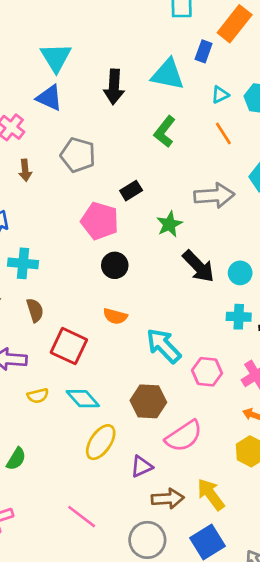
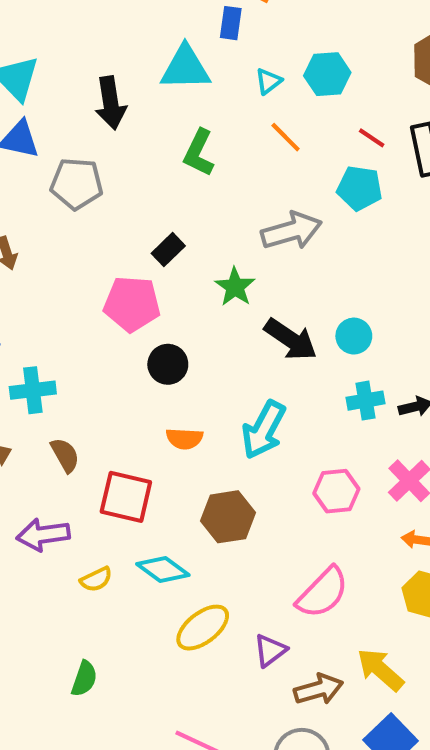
gray pentagon: (78, 155) -> (77, 184), moved
cyan arrow: (164, 346) -> (264, 430), moved, turned -96
brown hexagon: (148, 401) -> (228, 517), moved
yellow ellipse: (101, 442) -> (203, 628), turned 30

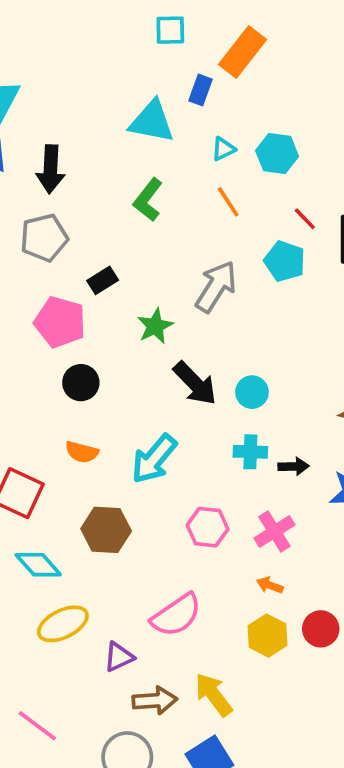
black arrow: (111, 103) -> (50, 169), moved
gray pentagon: (77, 184) -> (44, 238), moved, turned -30
gray arrow: (292, 231) -> (216, 287), turned -54

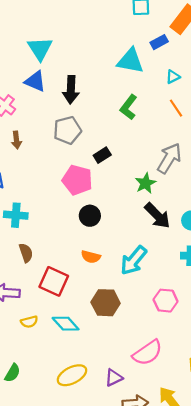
blue rectangle: (201, 90) -> (159, 42), turned 42
green star: (155, 326) -> (145, 183), moved
yellow ellipse: (63, 624) -> (72, 375), moved

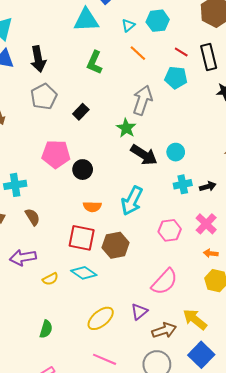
pink pentagon: (77, 180) -> (56, 154), moved
red square: (54, 281) -> (82, 238), moved

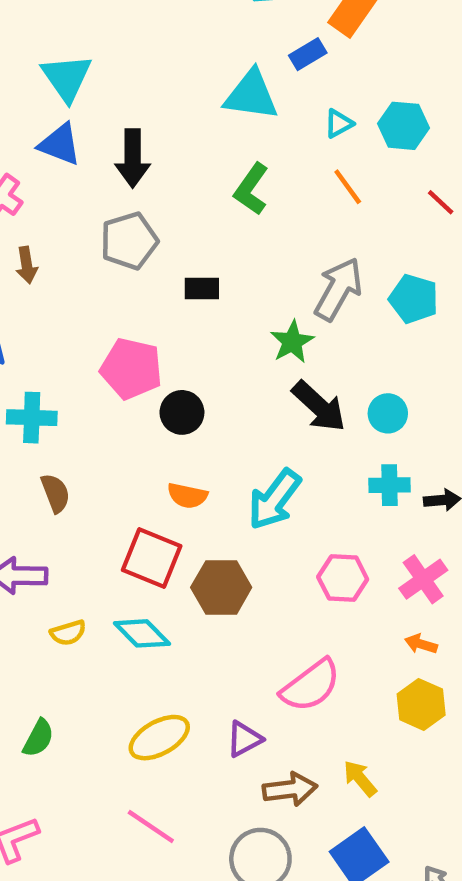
cyan pentagon: (176, 78) -> (414, 299), moved
black rectangle: (81, 112) -> (202, 288), turned 35
yellow arrow: (195, 319) -> (360, 778), size x0.7

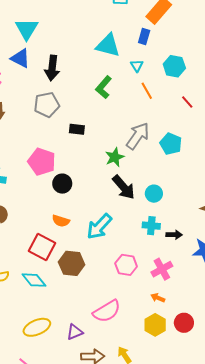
blue rectangle: (308, 54) -> (144, 36), moved, turned -49
cyan triangle: (339, 124) -> (137, 66), moved, turned -40

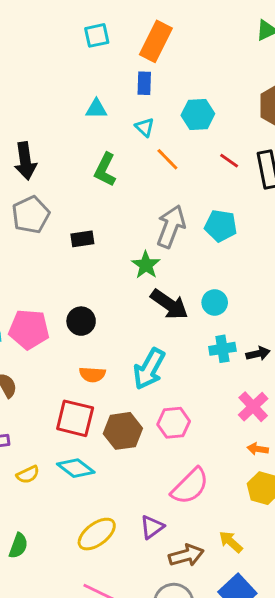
cyan triangle: (108, 45) -> (96, 109), size x0.6
pink pentagon: (42, 162) -> (29, 329), moved
pink hexagon: (126, 265) -> (174, 423), moved

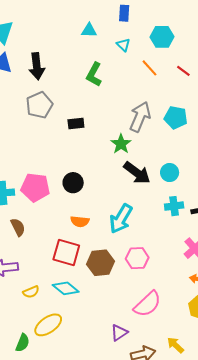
orange line: (167, 159) -> (150, 68), moved
yellow ellipse: (97, 534) -> (48, 325), moved

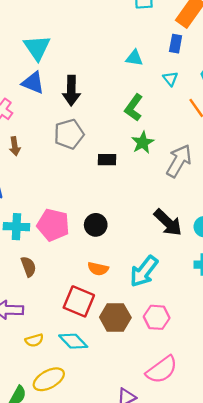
green star: (121, 144) -> (143, 143), moved

